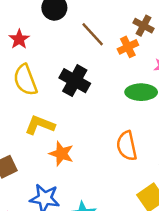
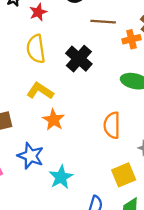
brown line: (93, 34) -> (103, 22), turned -55

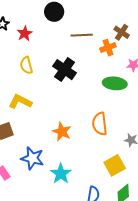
yellow semicircle: (36, 49) -> (26, 65), size x0.7
yellow L-shape: (40, 91) -> (20, 102), moved
orange star: (54, 120) -> (62, 132), moved

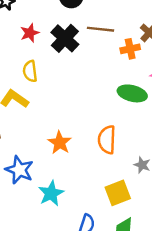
red star: (25, 33) -> (30, 33), moved
yellow semicircle: (26, 65) -> (30, 71), moved
black cross: (64, 70) -> (65, 38), moved

